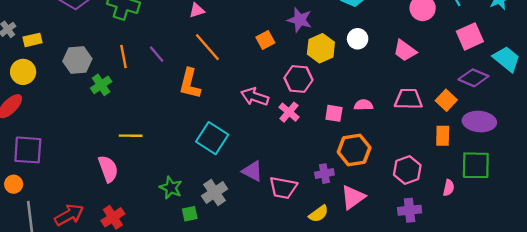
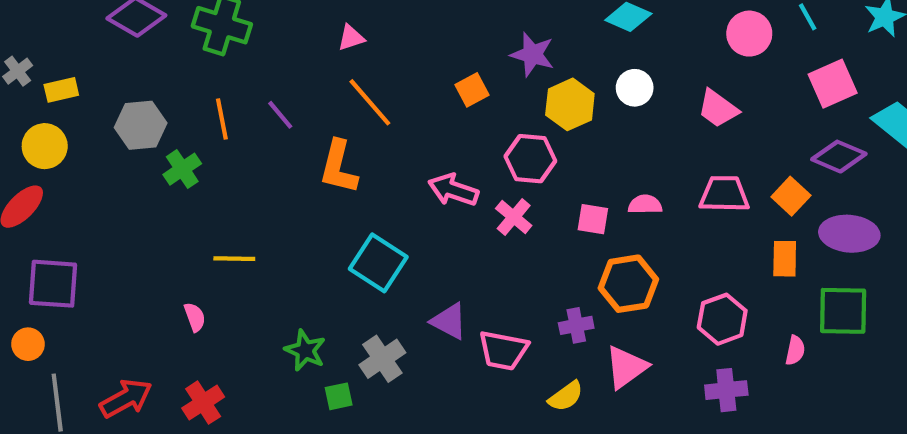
pink semicircle: (108, 169) -> (195, 317), size x0.6

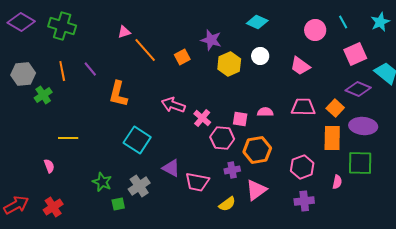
orange line: (370, 102) -> (145, 50), moved
pink hexagon: (530, 159) -> (222, 138), moved
orange rectangle: (785, 259) -> (332, 138), size x1.4

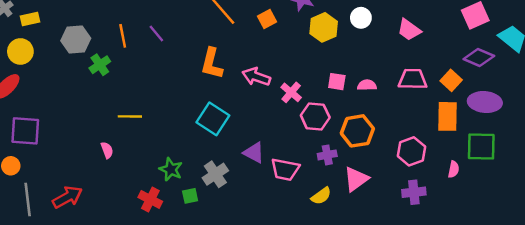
orange L-shape: (118, 94) -> (212, 64), moved
pink square: (240, 119) -> (337, 82), moved
red cross: (53, 207) -> (150, 199), moved, turned -30

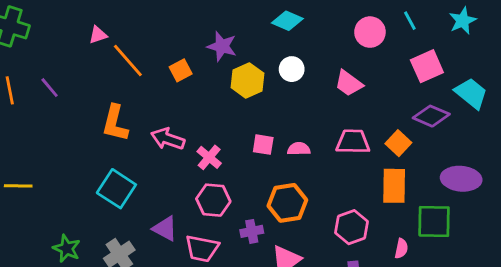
purple ellipse: (485, 102) -> (461, 179), moved
pink hexagon: (315, 116) -> (213, 200), moved

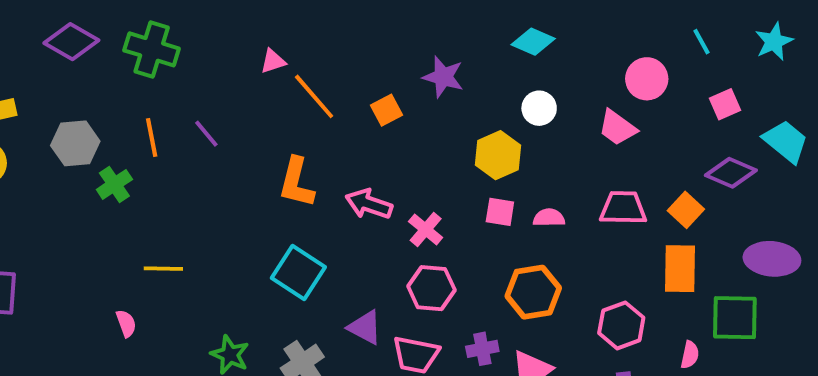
pink circle: (370, 32) -> (647, 79), moved
pink square: (427, 66) -> (725, 104), size x0.7
yellow hexagon: (248, 80) -> (498, 155), moved
purple cross: (252, 231) -> (482, 349), moved

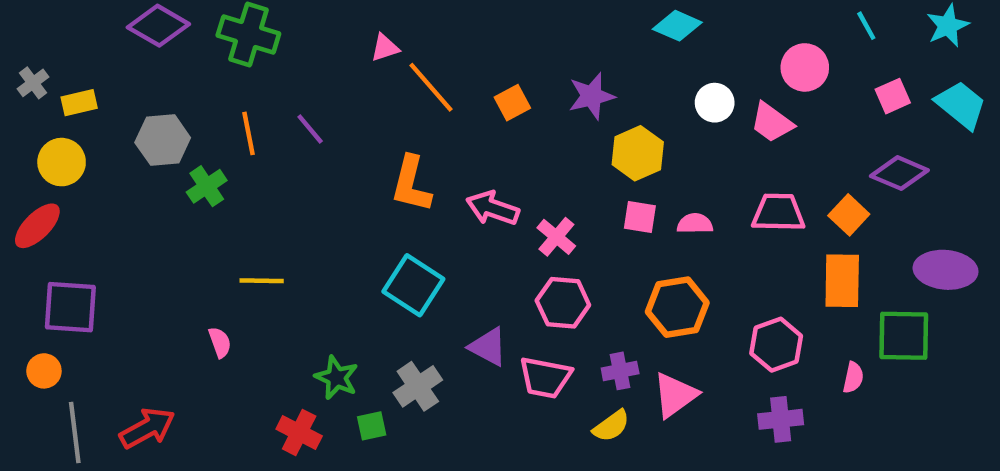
purple star: (443, 77) -> (591, 96), moved, turned -30
white circle: (539, 108) -> (715, 103), moved
cyan trapezoid: (786, 141) -> (961, 105), moved

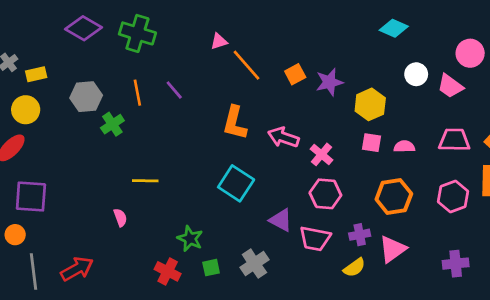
purple star: (591, 96) -> (329, 82), moved
pink hexagon: (776, 345) -> (453, 197), moved
gray cross: (418, 386) -> (254, 264), moved

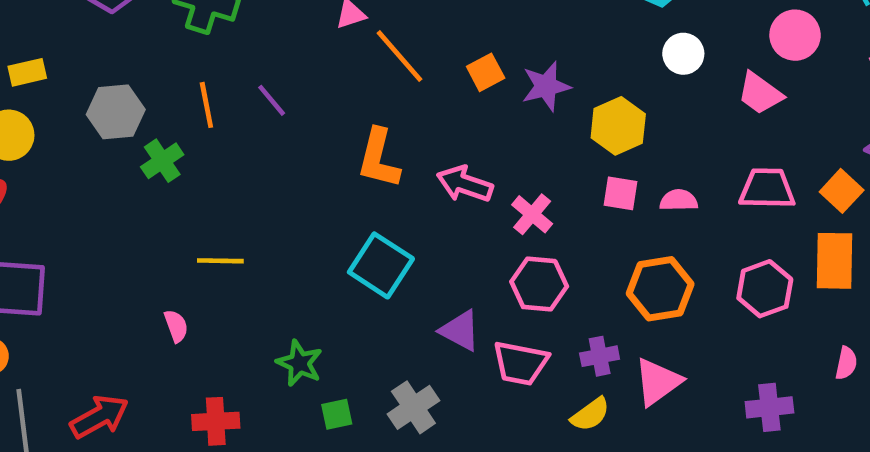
white circle: (416, 74) -> (683, 54), moved
red cross: (168, 271) -> (216, 421), moved, turned -30

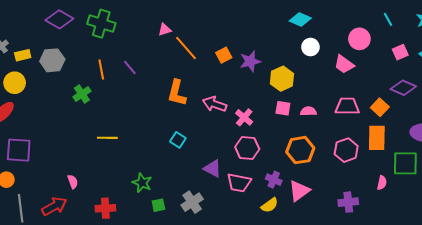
gray hexagon: (116, 112) -> (52, 60), moved
cyan square: (381, 265) -> (178, 140), size x0.6
pink semicircle: (176, 326) -> (73, 182), moved
purple cross: (600, 356) -> (274, 180), turned 35

